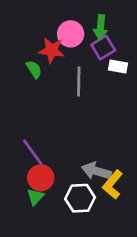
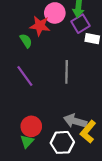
gray line: (79, 81) -> (67, 72), moved
purple line: (33, 152) -> (25, 76), moved

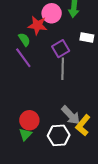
purple square: (80, 24) -> (61, 49), moved
purple line: (25, 76) -> (23, 58), moved
gray arrow: (75, 121) -> (71, 115), turned -150

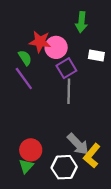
pink circle: (52, 13) -> (56, 47), moved

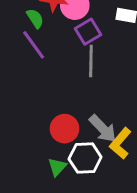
red circle: (31, 150) -> (65, 129), moved
green triangle: (26, 166) -> (57, 167), moved

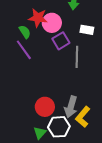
gray line: (91, 61) -> (77, 57), moved
gray arrow: (103, 129) -> (71, 107), turned 60

